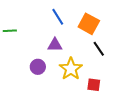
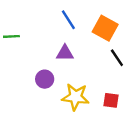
yellow star: (71, 69) -> (75, 97), moved, turned -30

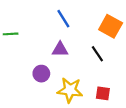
orange square: (105, 28) -> (111, 26), moved
black line: (117, 58) -> (97, 54), moved

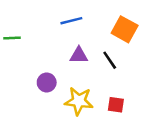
blue line: (63, 19) -> (71, 21), turned -72
purple triangle: (60, 49) -> (79, 55), moved

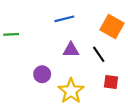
yellow star: (79, 101) -> (71, 91), turned 30
red square: (116, 105) -> (111, 82), moved

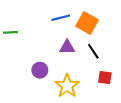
orange square: (112, 27) -> (87, 23), moved

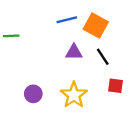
purple circle: (40, 70) -> (33, 94), moved

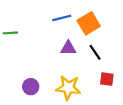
orange square: (96, 25) -> (89, 23), turned 30
yellow star: (74, 95) -> (68, 88), turned -30

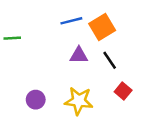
red square: (107, 79) -> (123, 91), turned 32

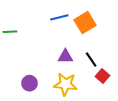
purple triangle: (79, 55) -> (65, 56), moved
black line: (110, 60) -> (91, 60), moved

